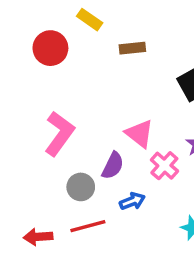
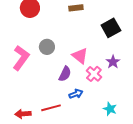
pink L-shape: (59, 134) -> (21, 58), moved
gray circle: (81, 187) -> (47, 47), moved

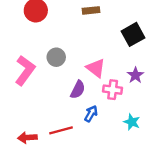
pink cross: (94, 74) -> (113, 90), turned -35
blue arrow: (76, 94) -> (91, 114), turned -40
cyan star: (110, 109) -> (132, 122), moved

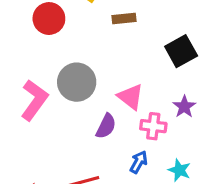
gray circle: (56, 57) -> (77, 82), size x1.5
blue arrow: (91, 114) -> (139, 162), moved

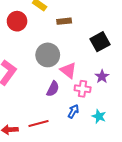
gray circle: (77, 82) -> (48, 55), moved

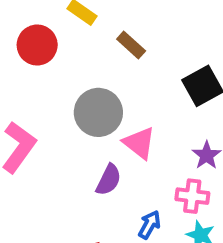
brown rectangle: (64, 21) -> (131, 45), turned 48
pink cross: (83, 89) -> (192, 196), moved

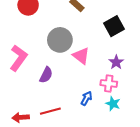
purple semicircle: (109, 180) -> (46, 75), moved

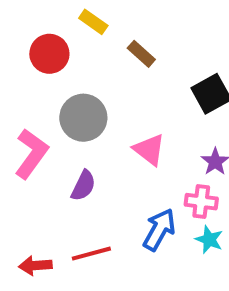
gray circle: (60, 40) -> (83, 118), moved
blue arrow: (86, 98) -> (159, 230), size x1.5

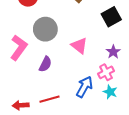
pink cross: (201, 202) -> (106, 72), turned -35

